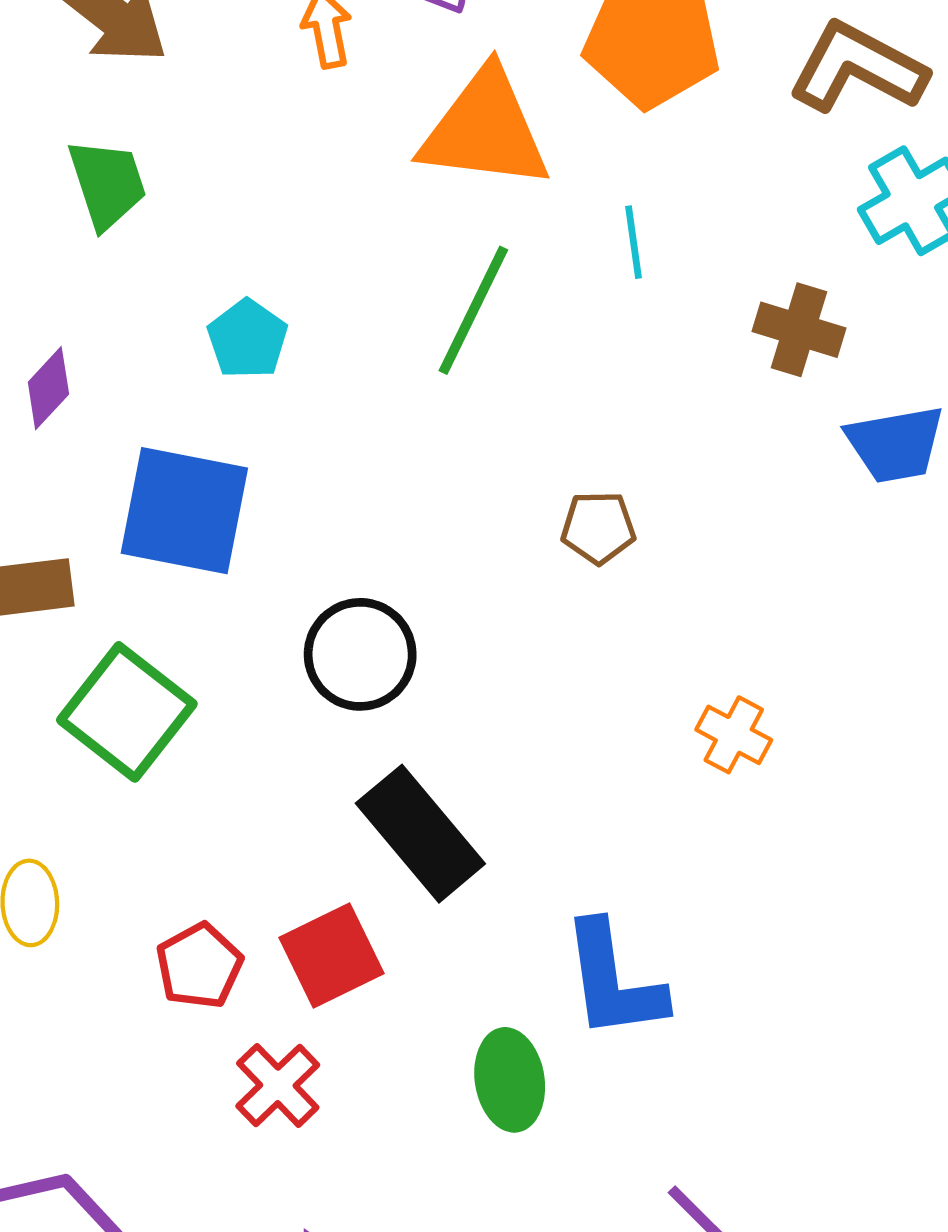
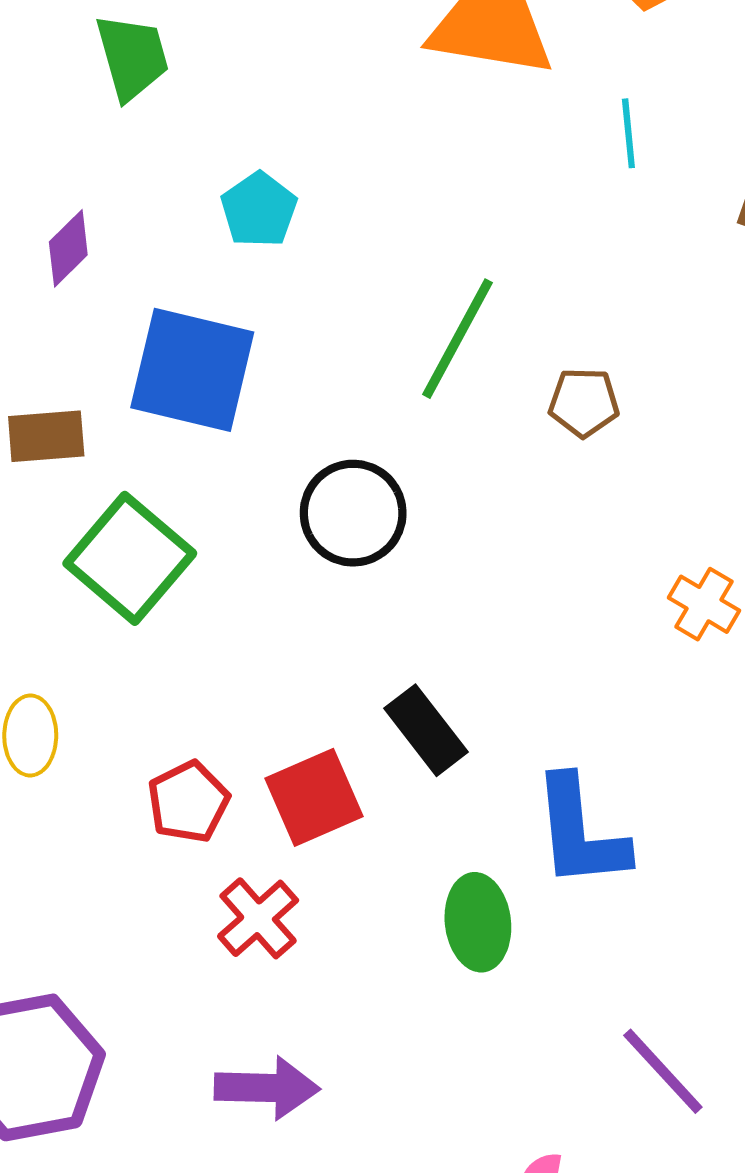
green line: (473, 310) -> (458, 339), moved
black rectangle: (420, 834) -> (426, 730), moved, size x0.7

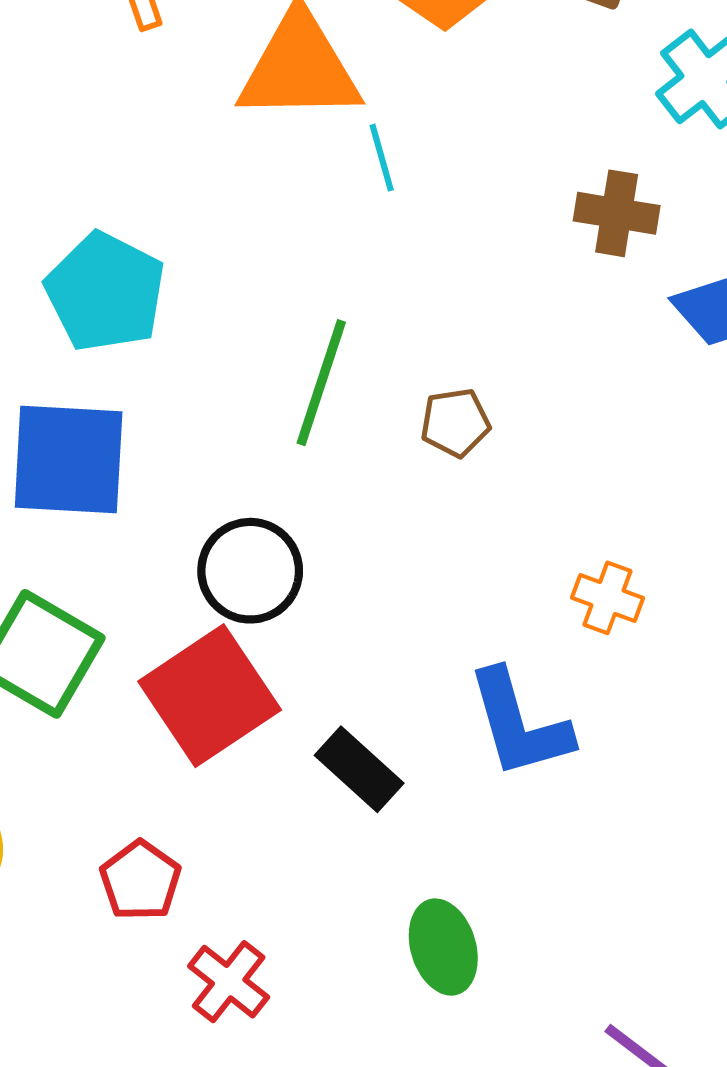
cyan line: (628, 133) -> (382, 158), moved
cyan pentagon: (259, 210) -> (105, 292), size x1.6
red square: (314, 797) -> (210, 696), moved, size x1.4
blue L-shape: (580, 832) -> (519, 724), moved

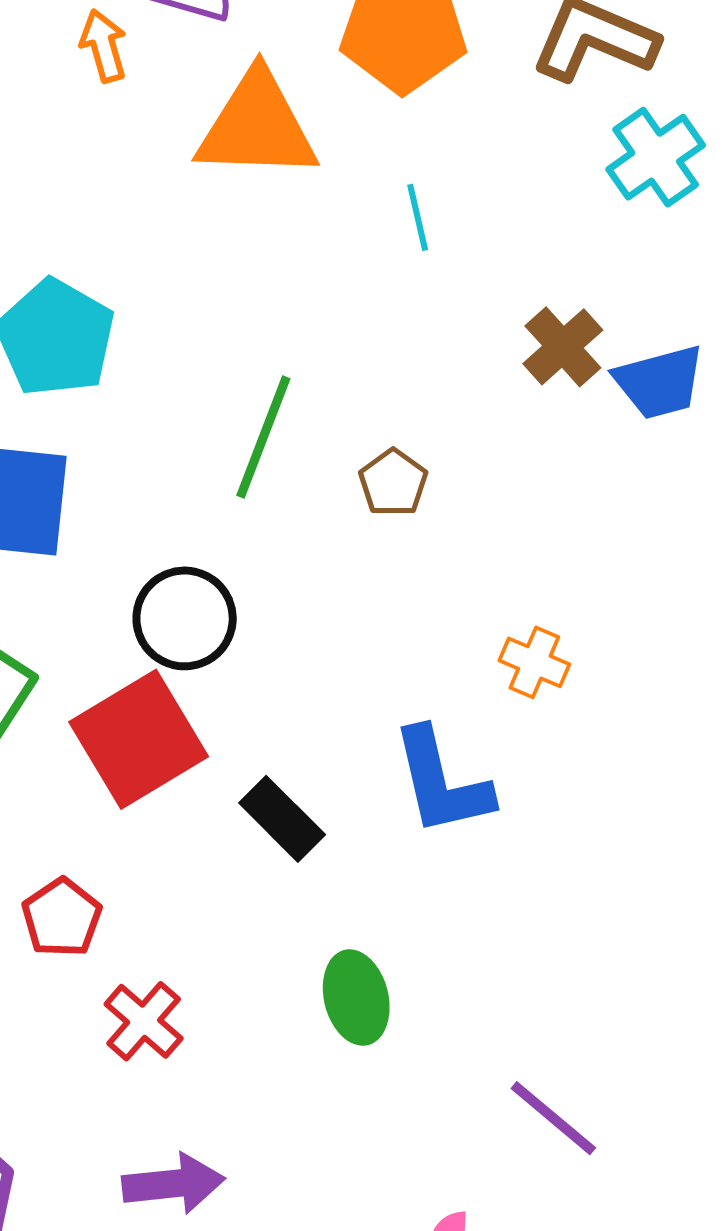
cyan line: (382, 158) -> (418, 217), moved
brown cross: (617, 213) -> (563, 347), moved, turned 36
brown pentagon: (455, 423) -> (393, 483), turned -30

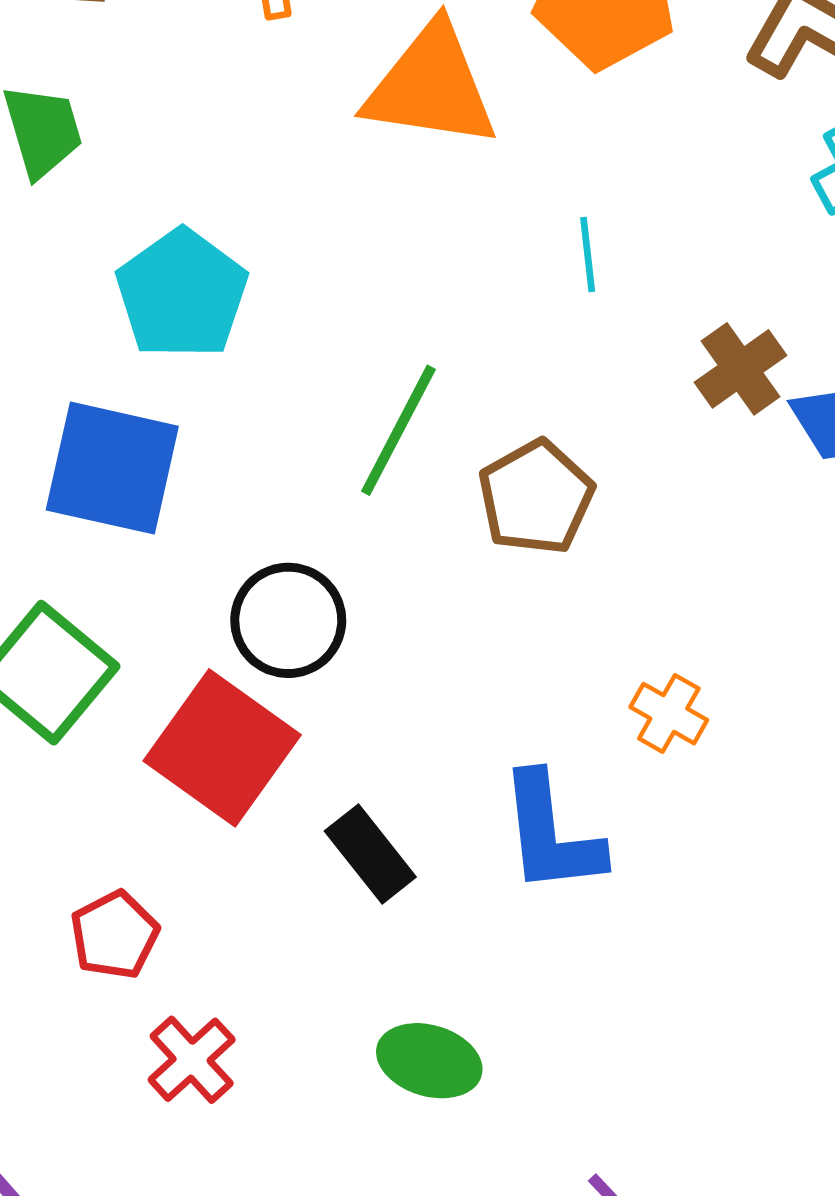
cyan line: (418, 217) -> (588, 255), moved
brown pentagon: (393, 483) -> (536, 497), size x1.5
red square: (139, 739) -> (222, 748), turned -30
green ellipse: (356, 998) -> (429, 1061), turned -66

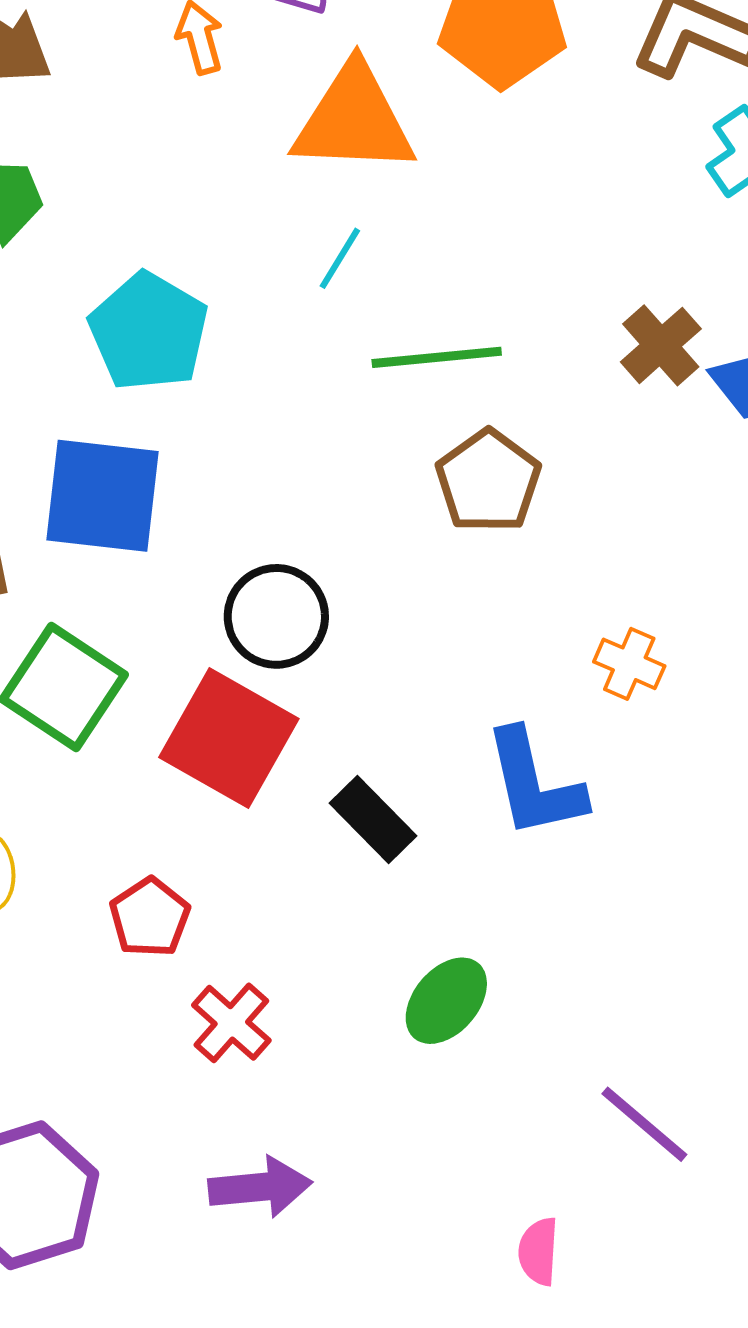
cyan line: (588, 255) -> (340, 258), moved, turned 44
green line: (398, 430) -> (437, 357), moved, turned 63
green ellipse: (429, 1061) -> (446, 1001), turned -60

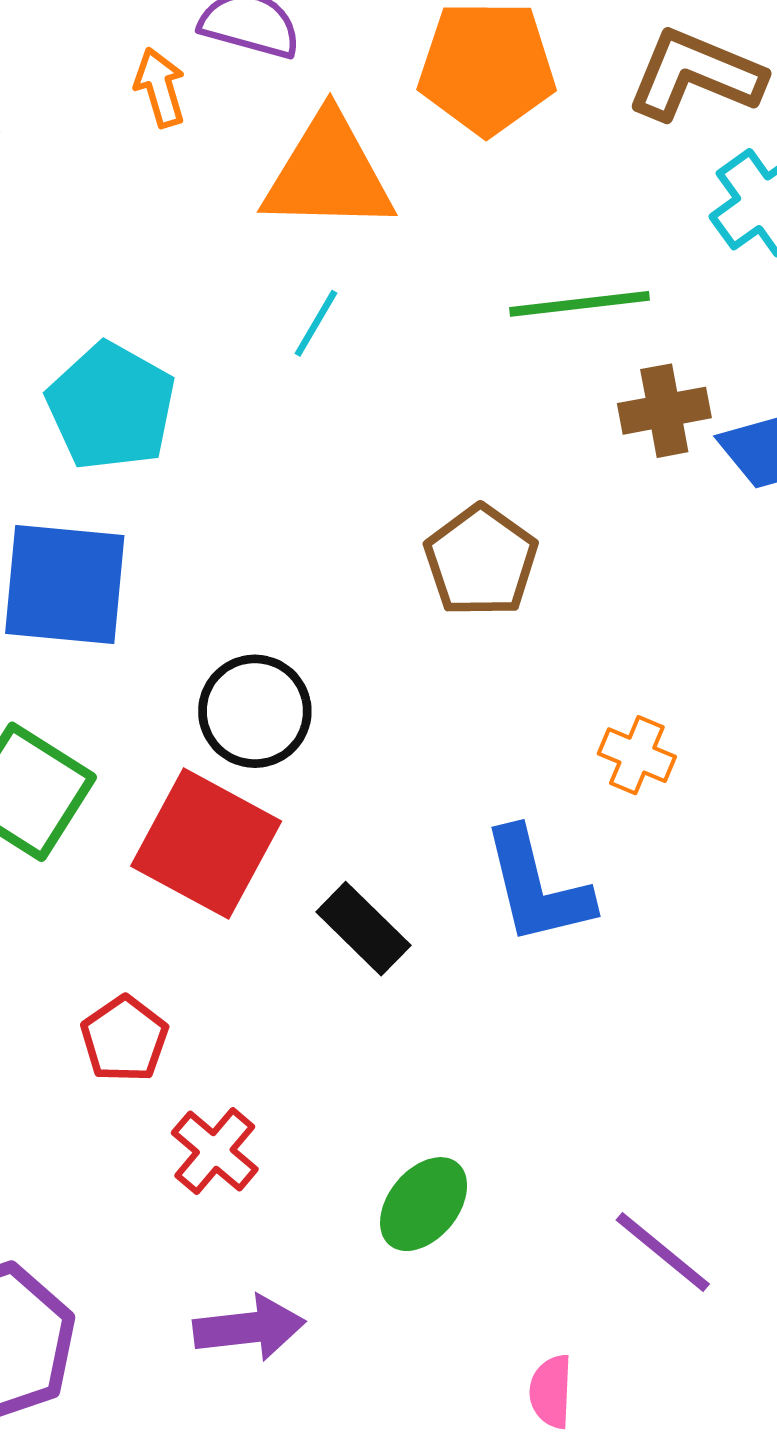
brown cross: (661, 345) -> (664, 411), turned 32
green line: (437, 357) -> (580, 304), moved
green ellipse: (446, 1001) -> (424, 1204), moved

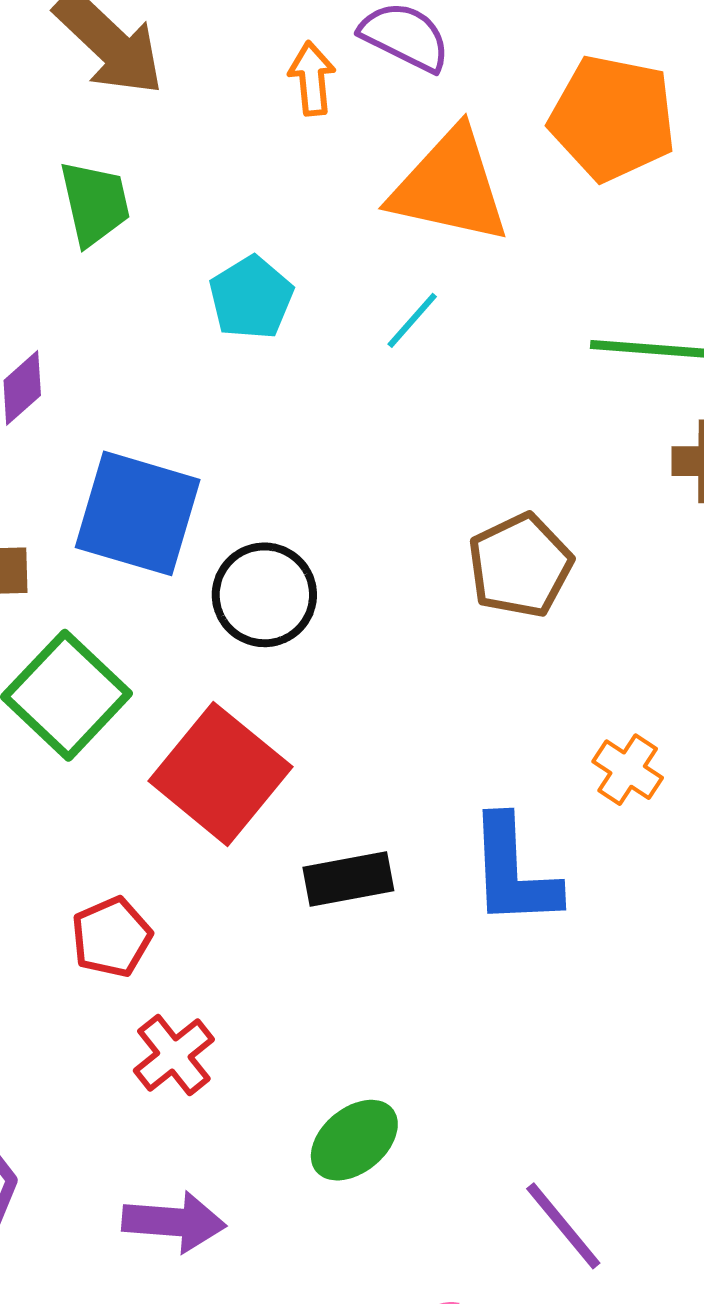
cyan pentagon: (111, 406) -> (251, 298), moved, size x0.7
black circle: (255, 711) -> (264, 595), moved
black rectangle: (363, 929) -> (348, 879), turned -66

